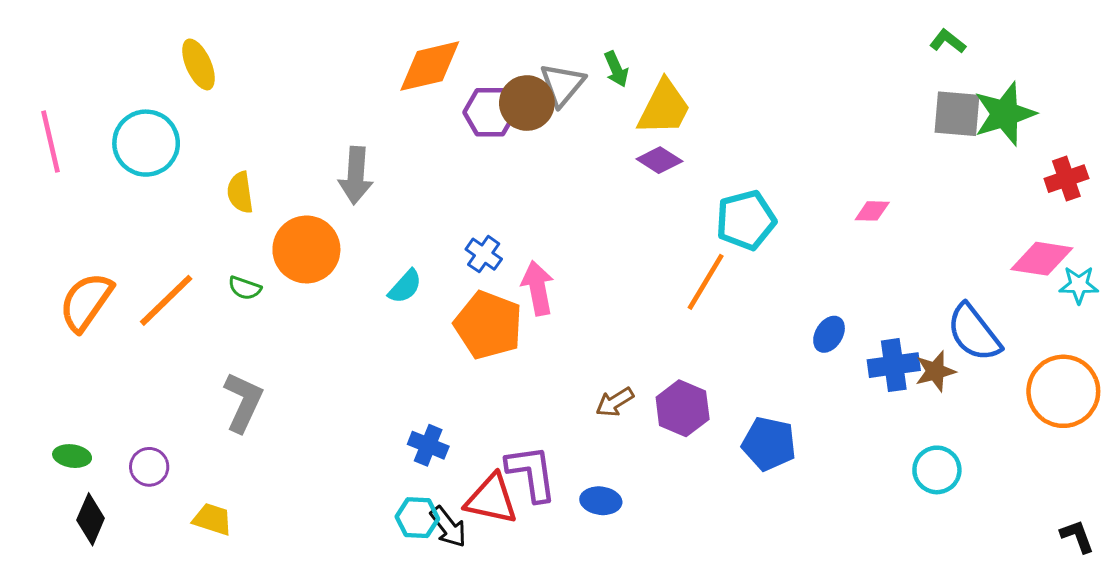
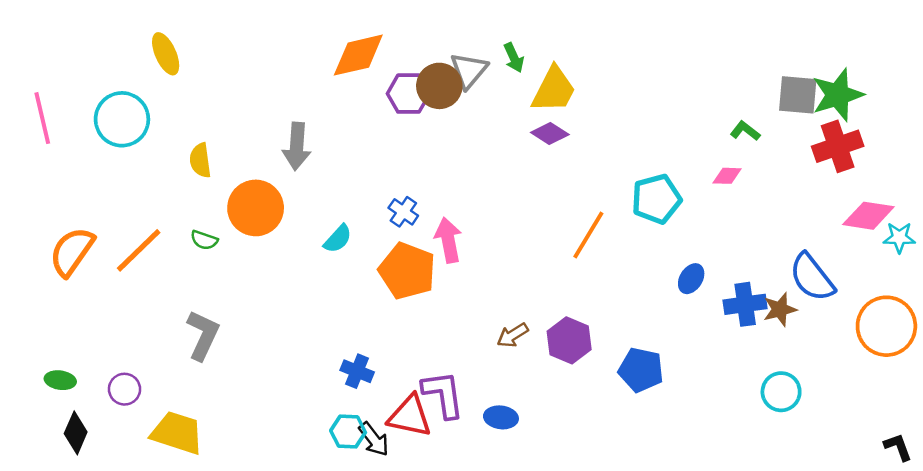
green L-shape: (948, 41) -> (745, 131), moved
red cross: (1066, 179) -> (838, 146), moved, size x1.4
cyan pentagon: (746, 220) -> (656, 199), moved
yellow trapezoid: (212, 519) -> (177, 433), size x1.6

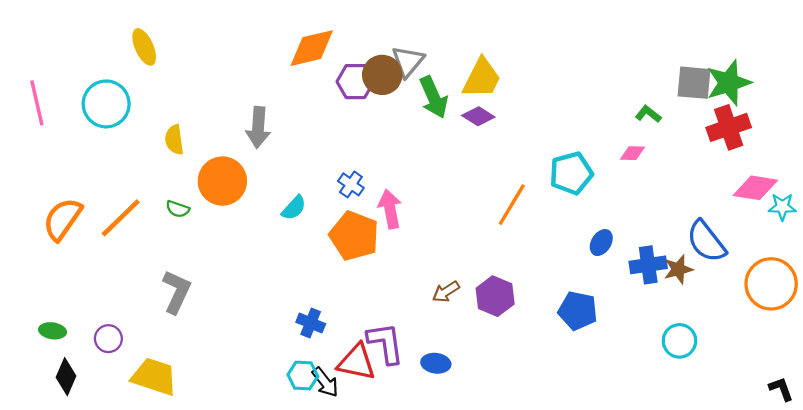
green arrow: (514, 58) -> (434, 97), moved, size x1.6
blue pentagon: (641, 370) -> (578, 311), moved

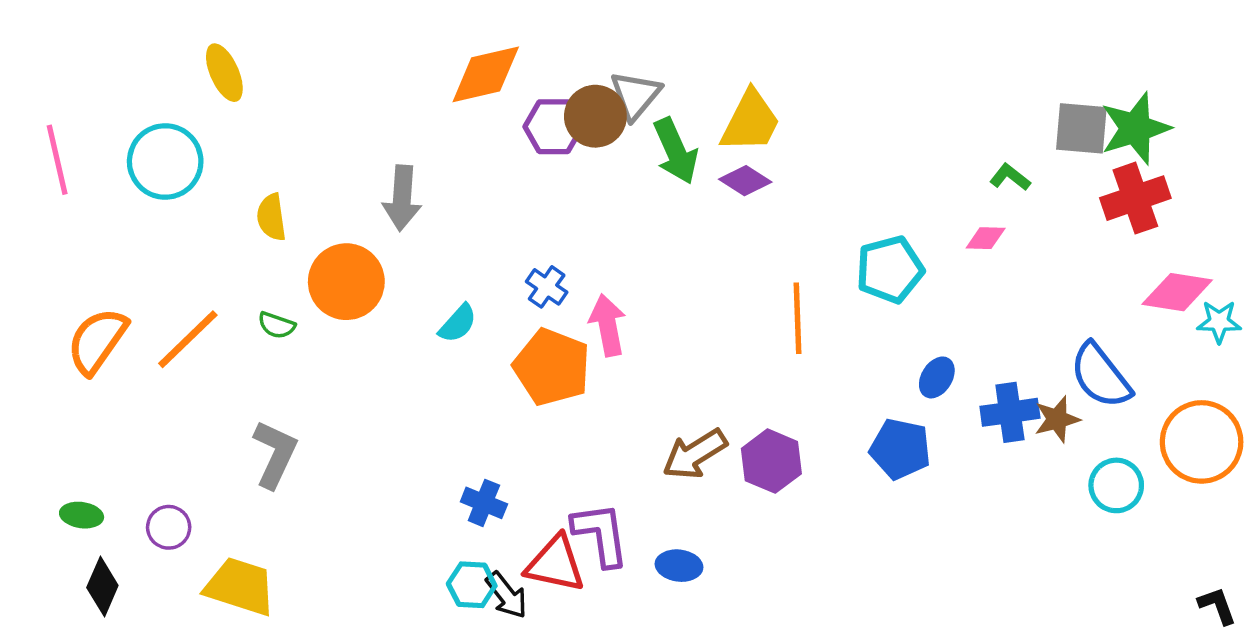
orange line: (512, 205) -> (797, 318), turned -33
brown arrow: (446, 292) -> (695, 454), size x1.5
blue pentagon: (578, 311) -> (900, 449), moved
cyan circle: (679, 341) -> (1116, 485), moved

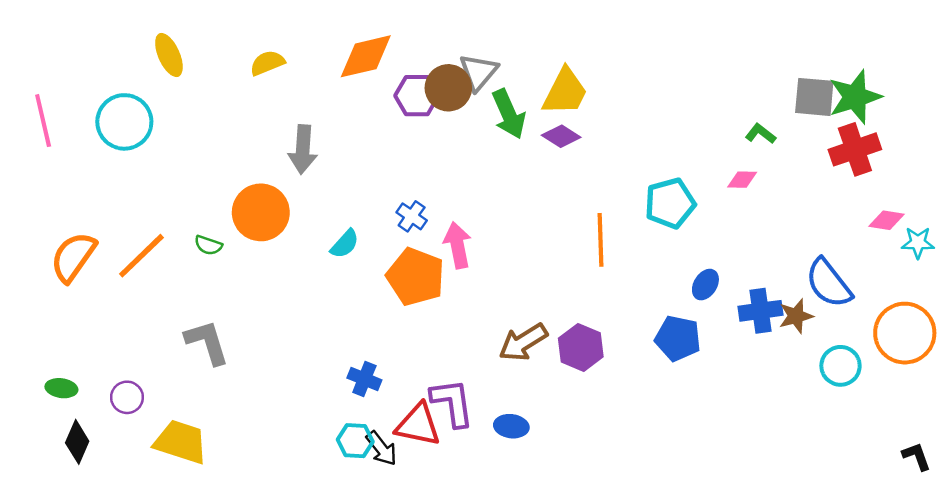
yellow semicircle: (271, 217) -> (267, 63), moved, turned 76
pink diamond: (1177, 292) -> (886, 220), size x0.7
gray L-shape: (275, 454) -> (207, 342), turned -42

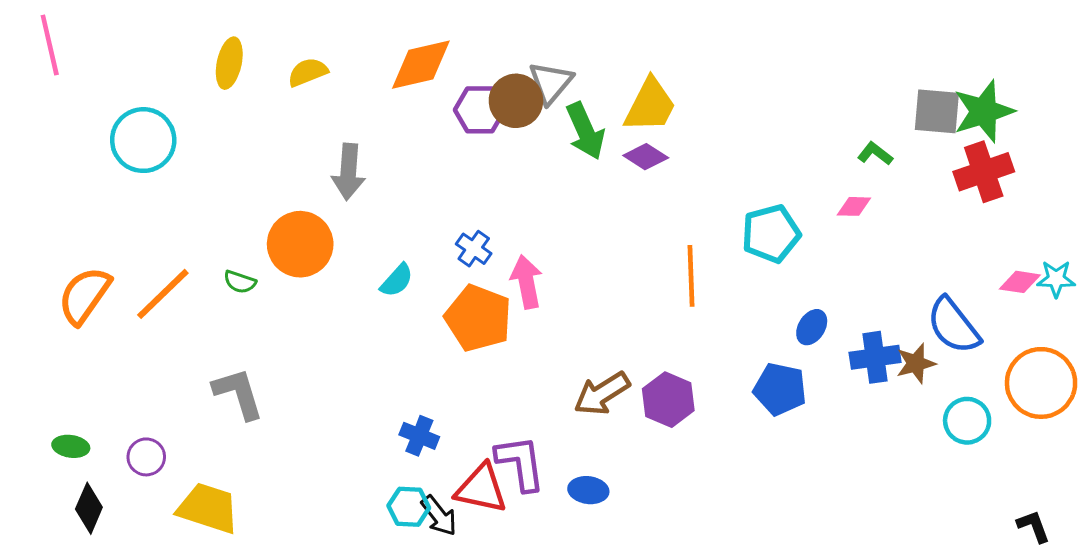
yellow ellipse: (169, 55) -> (229, 63), moved, turned 36
pink line: (43, 121) -> (50, 45), moved
pink diamond: (886, 220) -> (1020, 282), moved
black L-shape: (917, 456) -> (1033, 526), moved

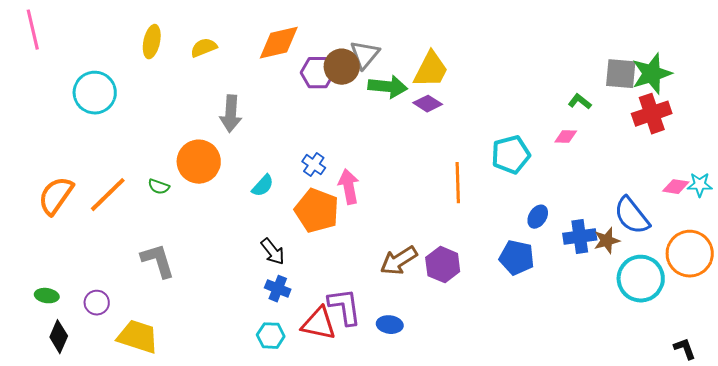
green arrow: (585, 131) -> (388, 87), turned -60
cyan circle: (967, 421) -> (641, 279), size x1.5
black arrow: (439, 516) -> (273, 252), moved

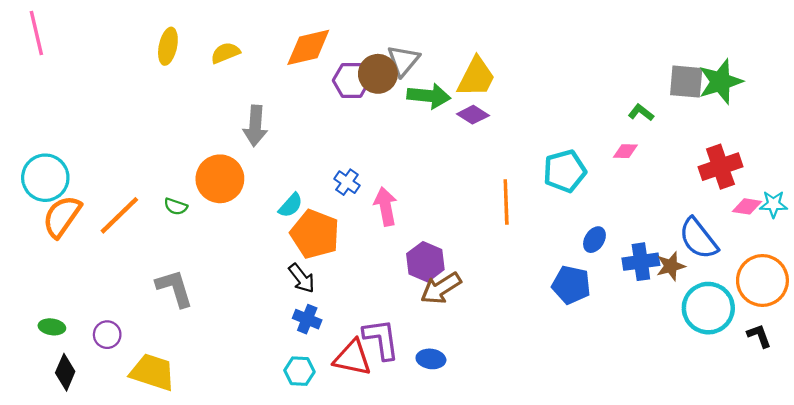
cyan circle: (95, 93) -> (45, 178), moved
red cross: (652, 114) -> (720, 167), moved
orange pentagon: (317, 211) -> (315, 234), moved
purple hexagon: (443, 265) -> (425, 262), moved
black L-shape: (685, 349) -> (759, 336), moved

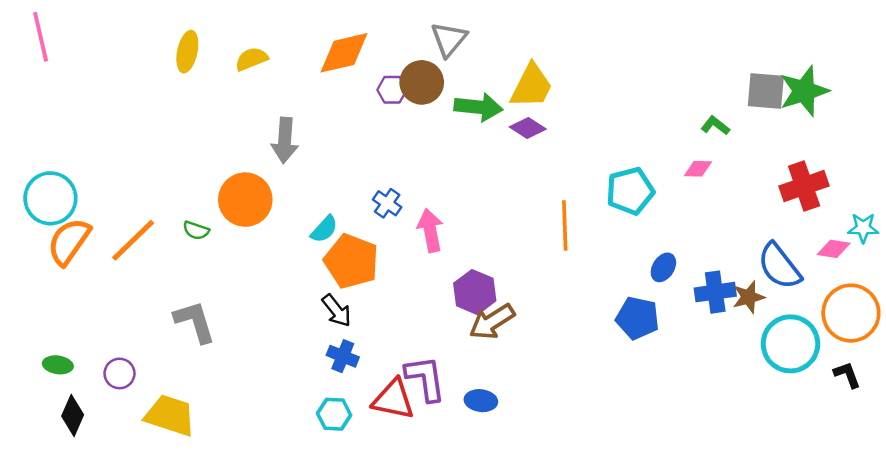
gray triangle: (403, 61) -> (449, 39), moved
purple hexagon: (351, 80) -> (392, 90), size x0.7
pink diamond: (747, 206) -> (834, 249), moved

